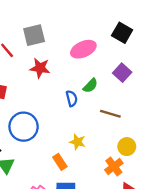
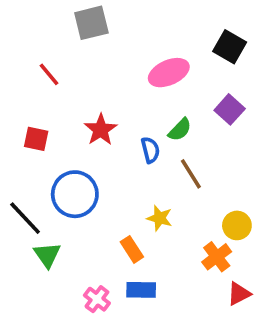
gray square: (34, 35) -> (91, 23), moved
red star: (40, 68) -> (101, 130), moved, turned 30
brown line: (110, 114) -> (191, 174), moved, turned 42

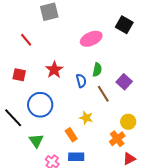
purple square: (230, 109) -> (124, 82), moved
green semicircle: (180, 130) -> (97, 70), turned -32
green triangle: (47, 255) -> (36, 141), moved

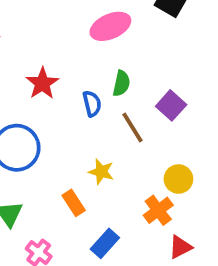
blue rectangle: (76, 157) -> (105, 243), moved, turned -49

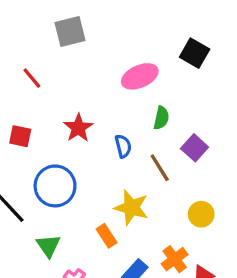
green semicircle: (121, 83) -> (161, 118), moved
yellow star: (101, 172) -> (131, 208), size x1.5
orange cross: (158, 210) -> (175, 259), moved

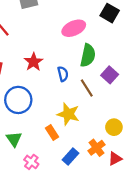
green semicircle: (161, 118) -> (88, 55), size x1.5
yellow circle: (201, 214) -> (114, 127), moved

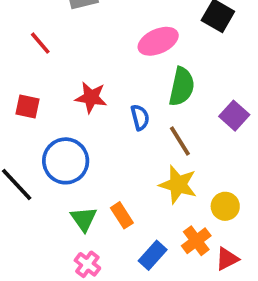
red star: (33, 62) -> (91, 97), turned -30
purple square: (110, 75) -> (234, 116), moved
yellow star: (68, 114) -> (178, 185), moved
green triangle: (14, 139) -> (84, 219), moved

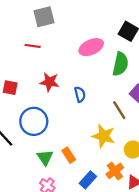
red line: (40, 43) -> (33, 46), moved, turned -42
green semicircle: (182, 87) -> (120, 64), moved
brown line: (180, 141) -> (119, 110), moved

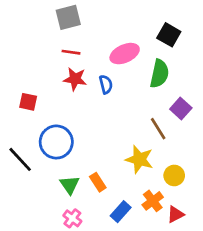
red line: (33, 46) -> (71, 52), moved
red star: (50, 82) -> (75, 79), moved
blue semicircle: (80, 94) -> (106, 84), moved

